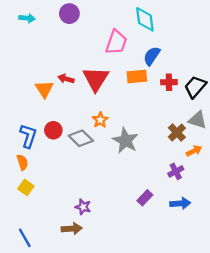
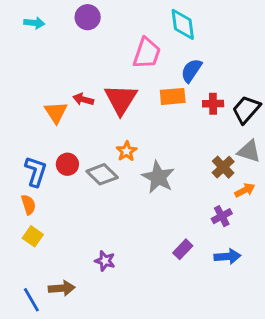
brown arrow: (72, 229) -> (62, 288), moved

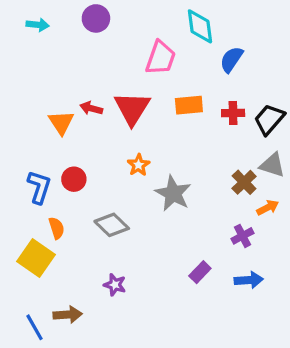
blue semicircle: (191, 71) -> (231, 59), moved
gray diamond: (102, 174) -> (112, 225), moved
orange semicircle: (29, 205) -> (57, 228), moved
yellow square: (33, 236) -> (36, 258), size x1.6

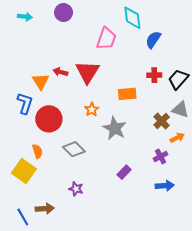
orange rectangle: (189, 105) -> (127, 94), moved
red circle: (74, 179) -> (49, 119), size x1.6
blue L-shape: (39, 187) -> (25, 103), moved
purple rectangle: (200, 272) -> (124, 172), moved

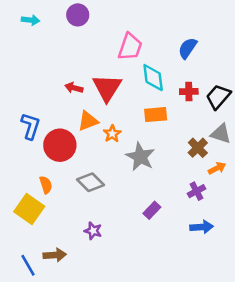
cyan diamond: (132, 18) -> (153, 78), moved
orange triangle: (41, 81) -> (88, 121), moved, turned 42

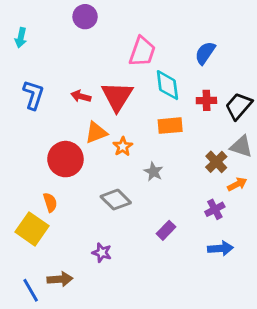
cyan arrow: (30, 20) -> (21, 38), moved, turned 96
blue L-shape: (30, 126) -> (33, 95), moved
gray star: (140, 157) -> (153, 172), size x0.6
gray diamond: (91, 182) -> (116, 200), moved

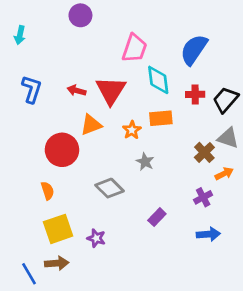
blue semicircle: (205, 53) -> (194, 50), size x1.4
orange star: (123, 147) -> (132, 130), moved
yellow square: (32, 229) -> (58, 229), moved, turned 36

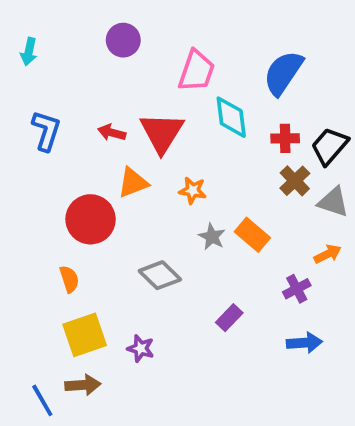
purple circle: (80, 15) -> (123, 40), moved
orange rectangle: (161, 118) -> (252, 235), moved, turned 45
orange star: (132, 130) -> (193, 190), turned -30
brown cross: (204, 152) -> (295, 181), moved

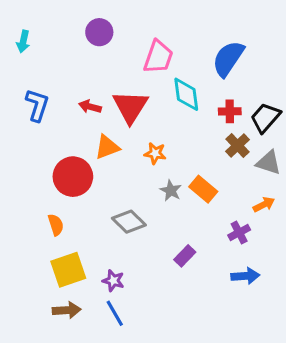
blue line: (42, 400) -> (115, 313), moved

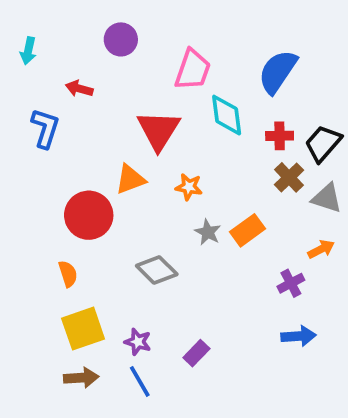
red arrow: (90, 107) -> (79, 89), moved
orange rectangle: (203, 189) -> (247, 230), turned -76
purple rectangle: (185, 256) -> (196, 353), moved

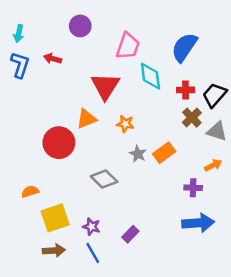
blue L-shape: (45, 128) -> (20, 65), moved
orange semicircle: (68, 274) -> (30, 192), moved, turned -90
purple cross: (291, 283) -> (193, 188), turned 30
blue arrow: (298, 336) -> (198, 223), size x1.4

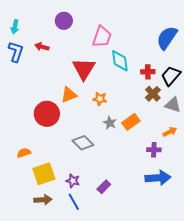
blue semicircle: (184, 47) -> (167, 38), moved

